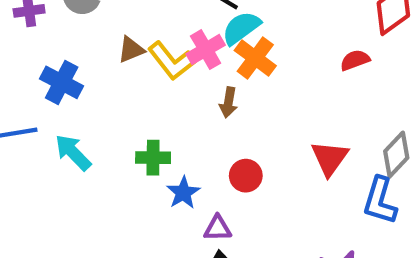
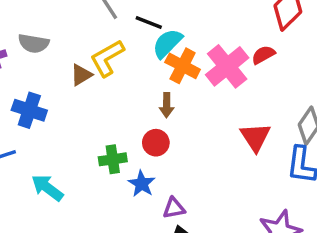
pink cross: (206, 50) -> (227, 66), moved, size x1.4
yellow L-shape: (172, 61) -> (107, 58), moved, turned 108
cyan arrow: (73, 152) -> (47, 188), moved
red circle: (246, 176) -> (156, 143), moved

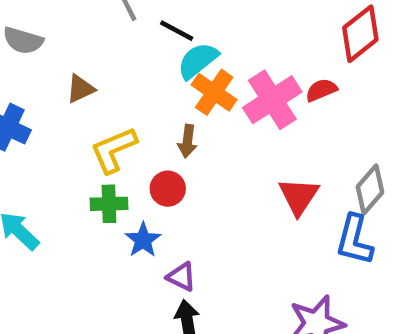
yellow L-shape: (107, 58) -> (114, 150), moved
purple triangle: (174, 208) -> (181, 277), turned 30

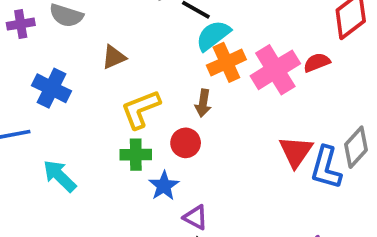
orange cross: (214, 92) -> (226, 62), turned 30
blue L-shape: (354, 240) -> (326, 168), moved

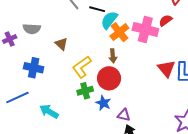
brown triangle: (114, 57) -> (61, 44), turned -40
pink cross: (275, 70) -> (145, 29), turned -30
red circle: (186, 143) -> (109, 78), size x1.5

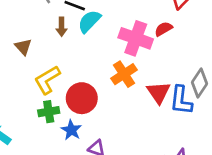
orange cross: (119, 32) -> (124, 74), moved
brown arrow: (113, 56) -> (62, 27), moved

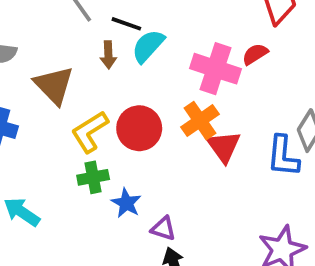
brown triangle: (23, 47) -> (54, 85), size x1.6
red triangle: (158, 92) -> (224, 147), moved
red circle: (82, 98) -> (139, 128), moved

